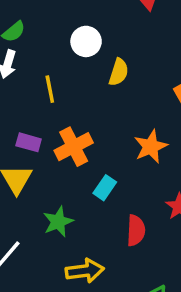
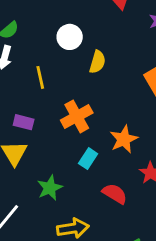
orange cross: (74, 147) -> (77, 116), moved
orange star: (151, 147) -> (124, 139), moved
red semicircle: (136, 230) -> (115, 194), turned -60

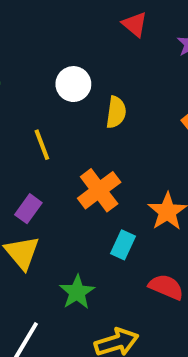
purple rectangle: (24, 122) -> (28, 209), turned -60

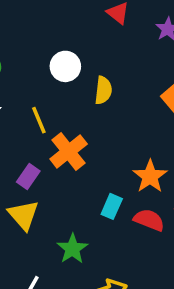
orange cross: (99, 190) -> (69, 152), moved
red semicircle: (166, 287) -> (149, 220), moved

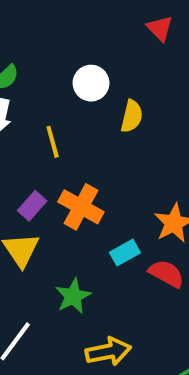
orange cross: (69, 152) -> (81, 207), moved, turned -30
cyan rectangle: (112, 206) -> (125, 253), turned 30

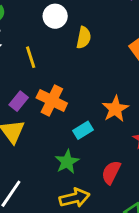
red semicircle: (166, 274) -> (111, 172), moved, turned -90
green star: (73, 296) -> (67, 162), moved

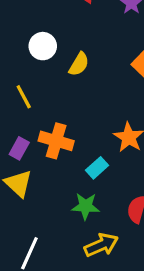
yellow semicircle: (84, 38) -> (79, 64), turned 30
green star: (67, 162) -> (86, 206), turned -30

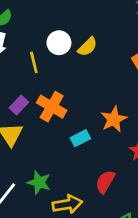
white circle: (43, 46) -> (59, 43), moved
green star: (86, 206) -> (39, 182), moved

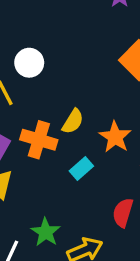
yellow semicircle: (87, 47) -> (73, 121), moved
green star: (39, 182) -> (46, 232), turned 30

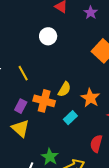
white circle: (29, 63) -> (48, 36), moved

